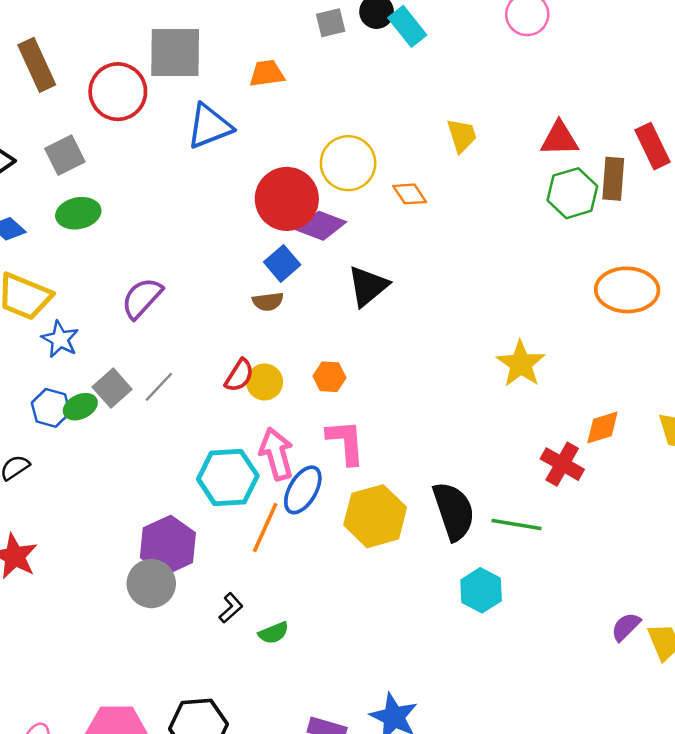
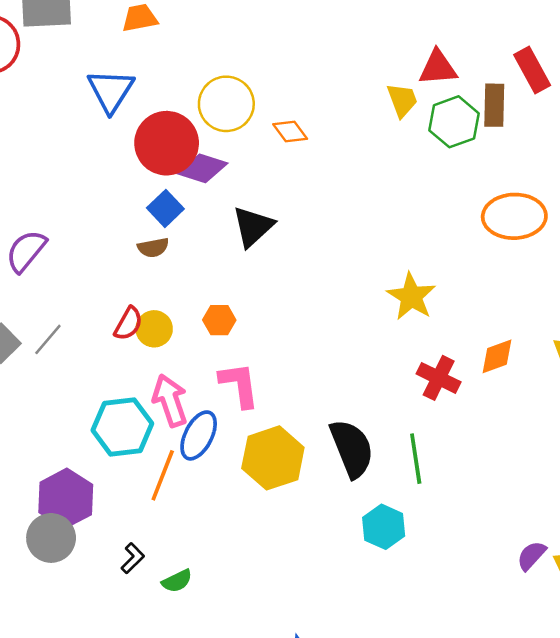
blue triangle: (209, 126) -> (111, 91), moved, turned -33
yellow trapezoid: (462, 136) -> (402, 100), moved
red cross: (562, 464) -> (439, 378), moved
green line: (516, 525) -> (416, 459), turned 75

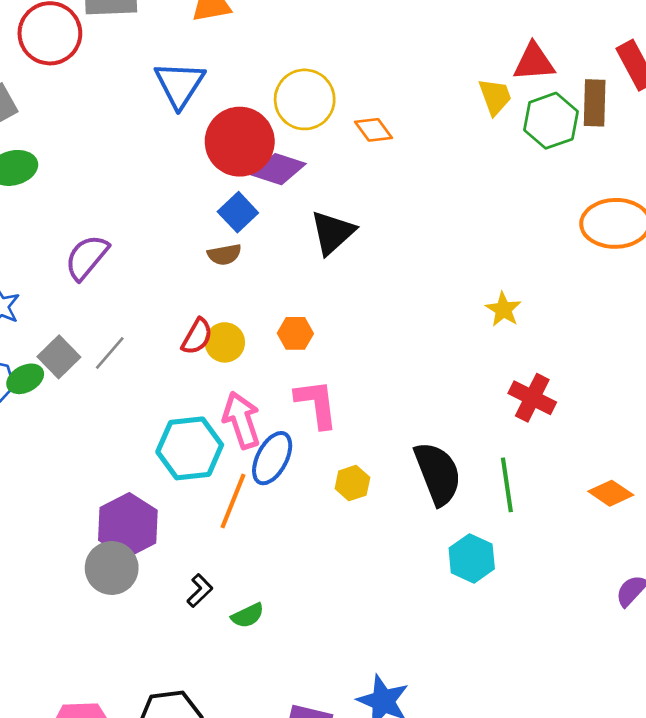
yellow star: (411, 297) -> (503, 309), size x0.7
orange diamond: (497, 356) -> (611, 493), moved, turned 54
yellow hexagon: (273, 458) -> (352, 483), size x0.5

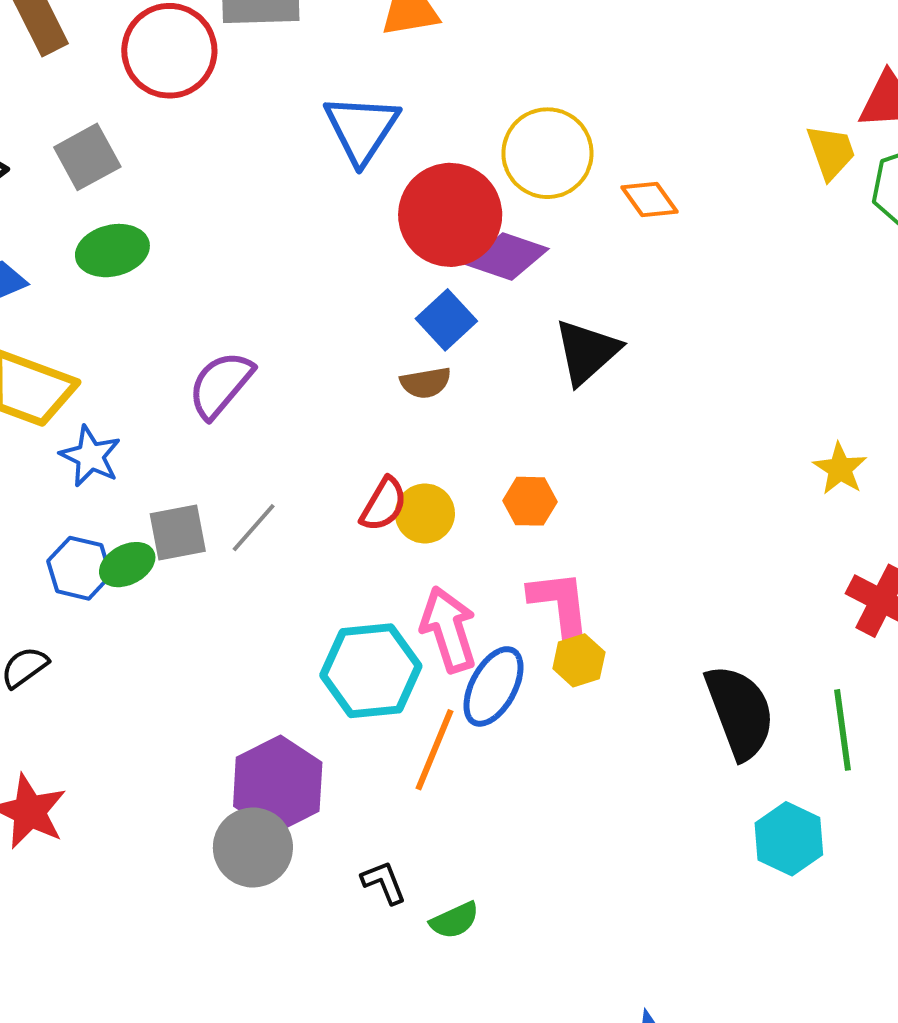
gray square: (59, 357) -> (178, 532), turned 33
yellow hexagon: (352, 483) -> (579, 660), moved
black L-shape: (200, 591) -> (384, 882), turned -68

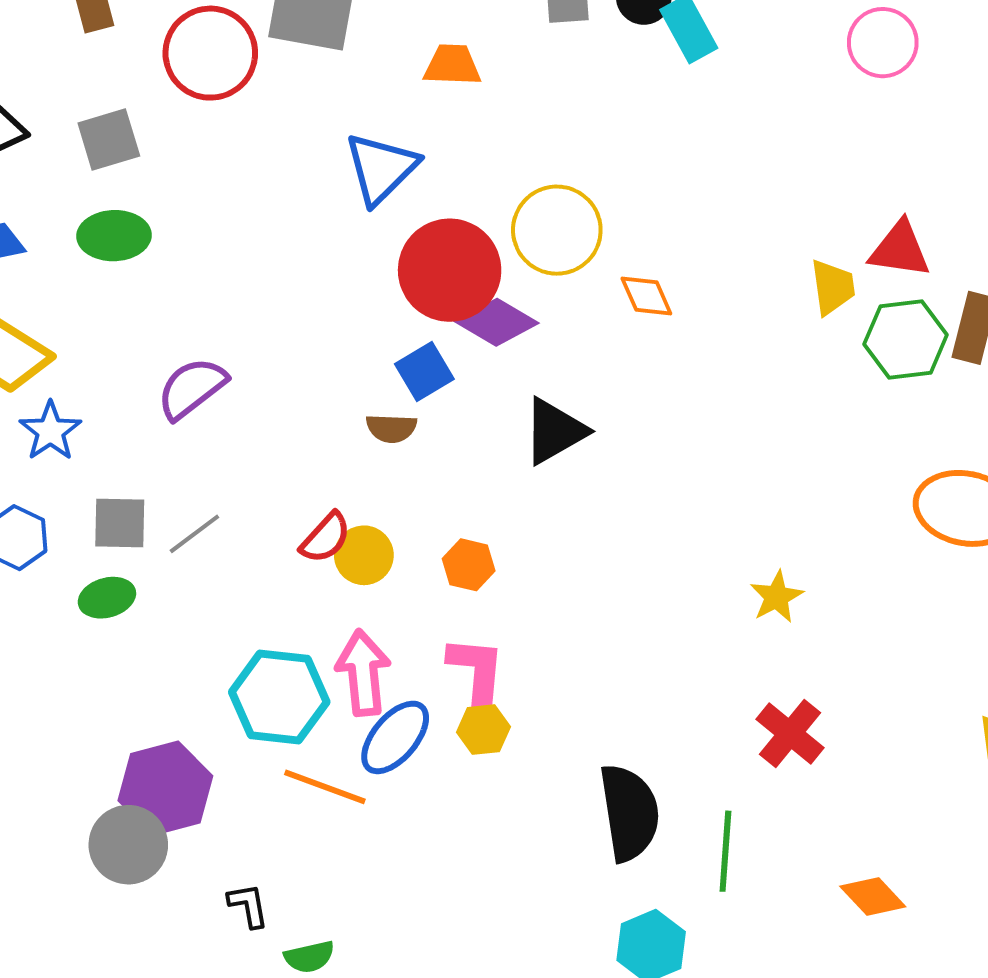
green ellipse: (127, 565) -> (107, 598), moved
orange line: (435, 750) -> (325, 787), turned 76

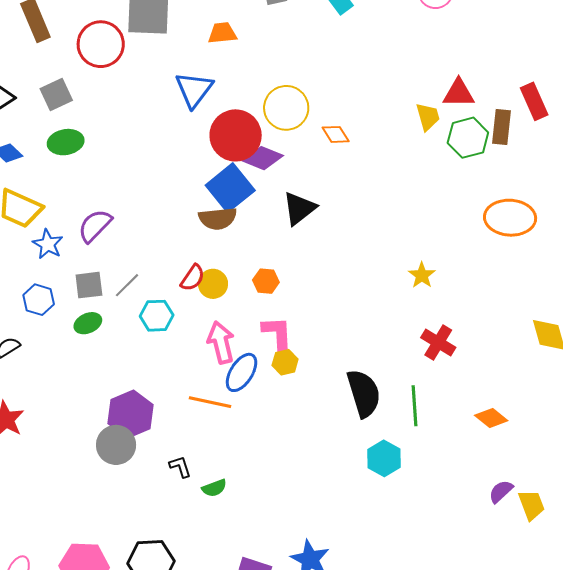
blue square: (424, 371) -> (230, 188), size x1.6
purple semicircle: (192, 388) -> (95, 226), moved
brown semicircle: (391, 428) -> (218, 218), size x1.5
cyan hexagon: (279, 697) -> (157, 316), moved, size x0.7

